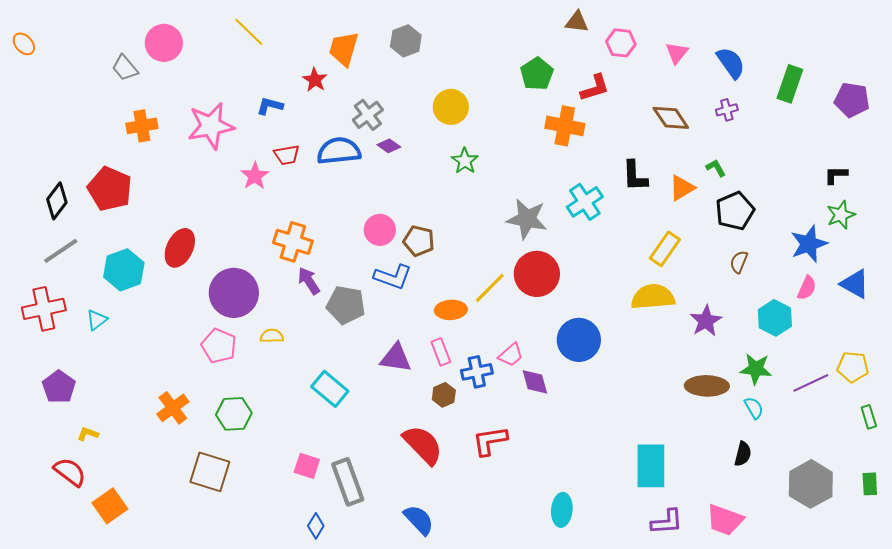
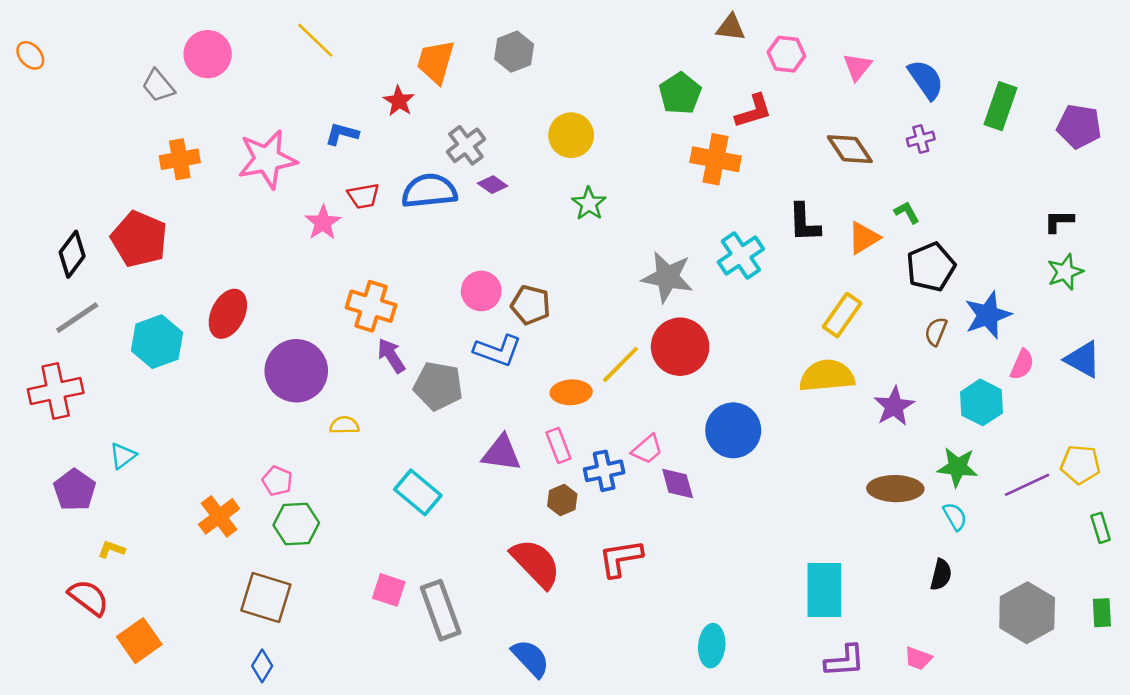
blue star: (809, 244) -> (988, 315), moved
cyan triangle: (97, 320) -> (123, 456), moved
pink pentagon: (219, 346) -> (277, 481), moved, size x0.7
pink trapezoid: (725, 520) -> (918, 658), size x0.6
blue diamond: (316, 526) -> (262, 666), moved

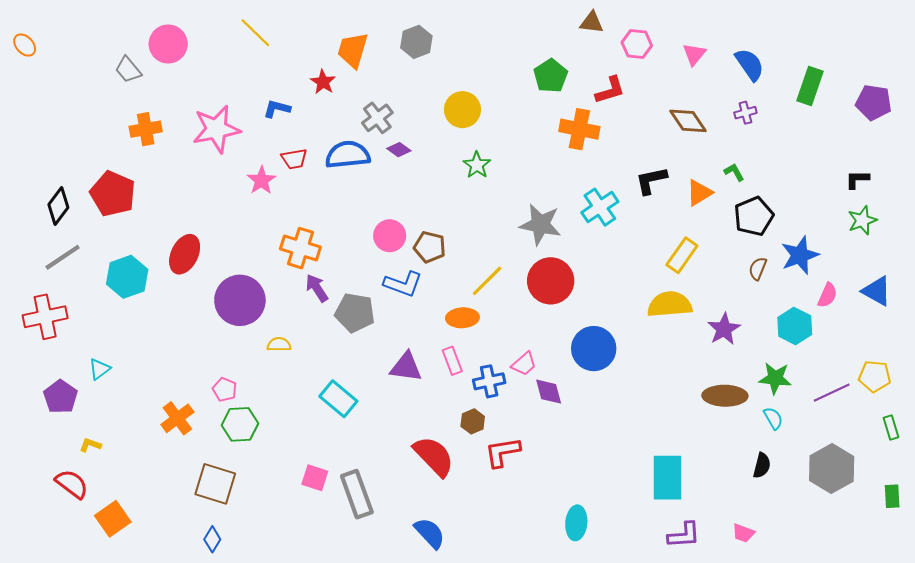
black L-shape: (804, 223) -> (651, 180), turned 80
yellow line: (621, 364) -> (487, 281), moved
brown hexagon: (562, 500) -> (473, 421), moved
gray hexagon: (1027, 613) -> (832, 469), moved

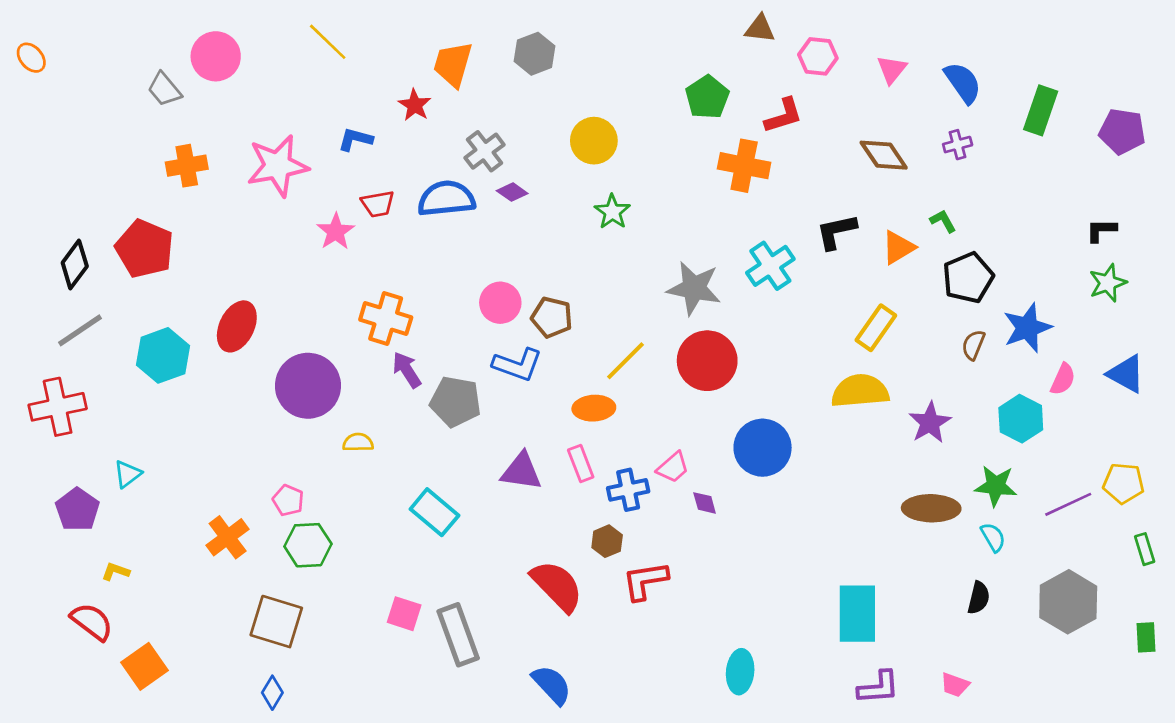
purple diamond: (549, 392) -> (705, 503), size x0.7

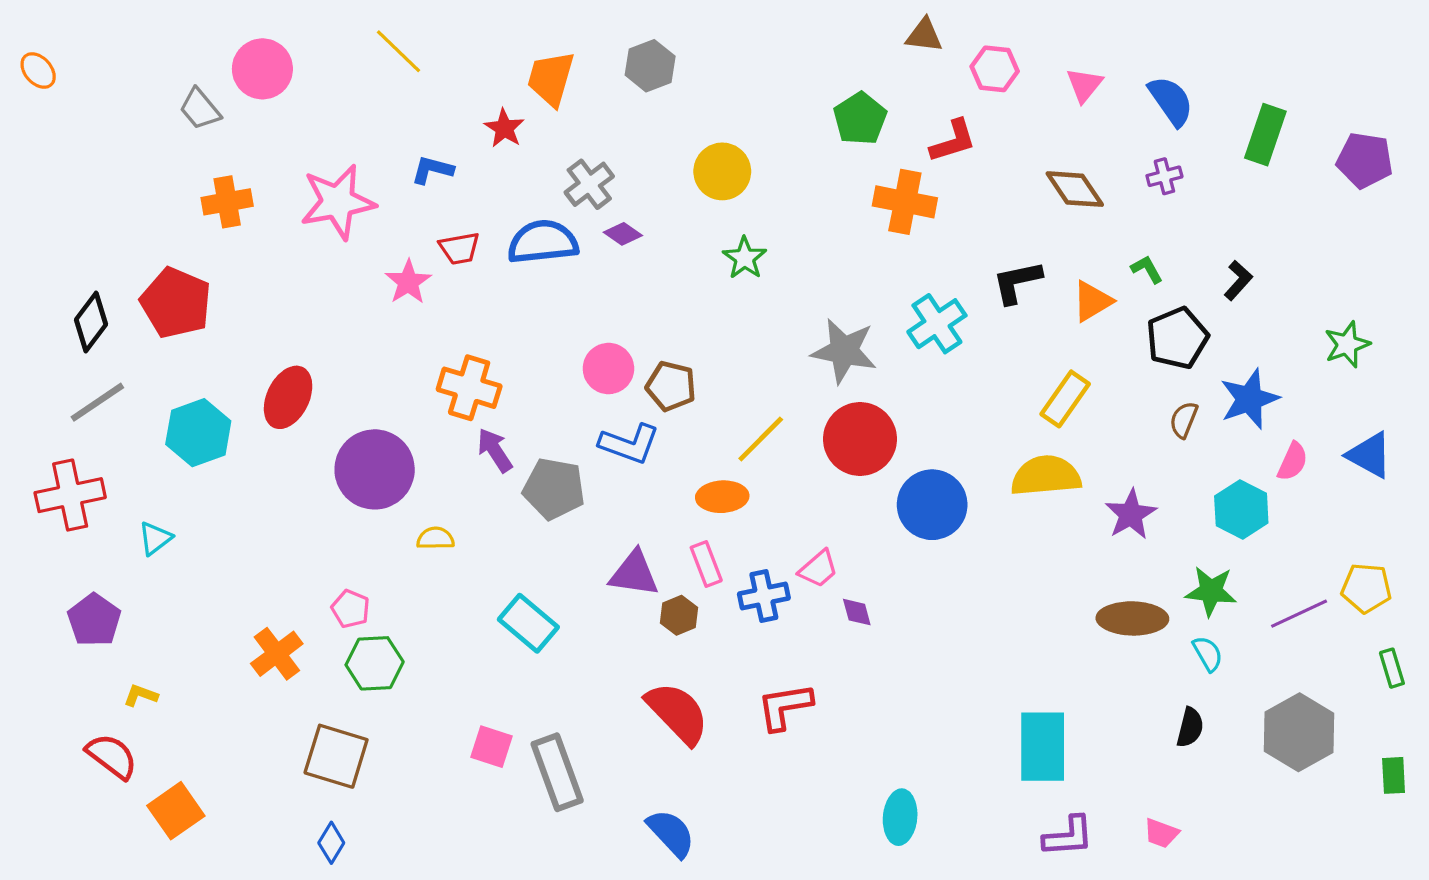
black L-shape: (1101, 230) -> (1238, 280), moved, turned 132
blue circle: (763, 448) -> (932, 505), moved
cyan triangle: (127, 474) -> (155, 538), moved
brown hexagon: (607, 541) -> (679, 615), moved

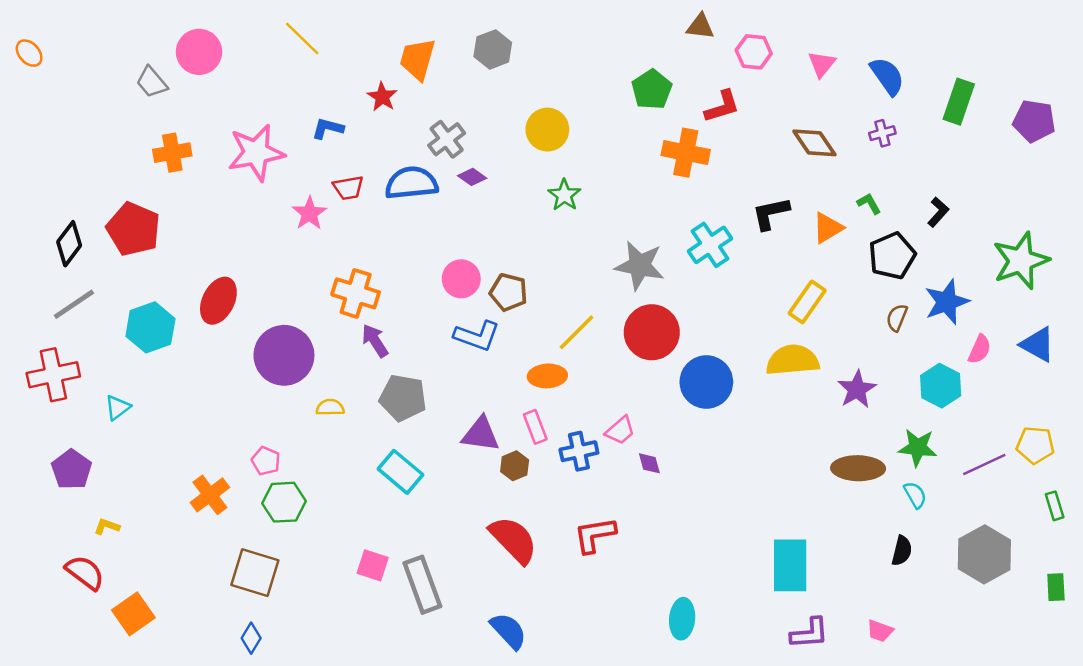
green star: (1347, 344) -> (1021, 261), size x1.6
gray pentagon: (554, 489) -> (403, 398), moved

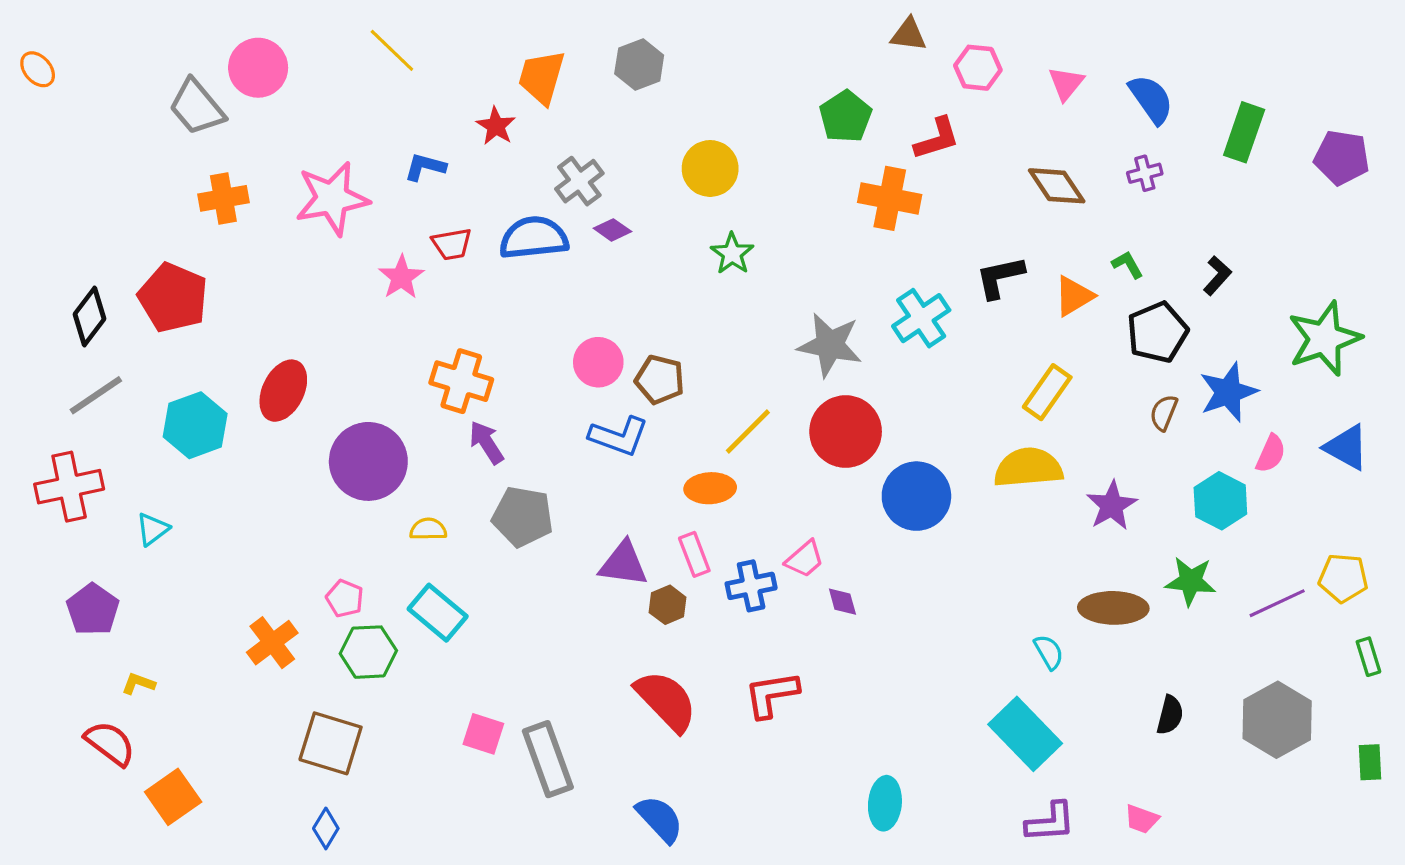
gray trapezoid: (152, 82) -> (197, 107), size x1.4
cyan rectangle: (400, 472) -> (438, 613), moved
cyan semicircle: (915, 495) -> (1049, 652), moved
cyan rectangle: (790, 565) -> (1025, 734), turned -44

